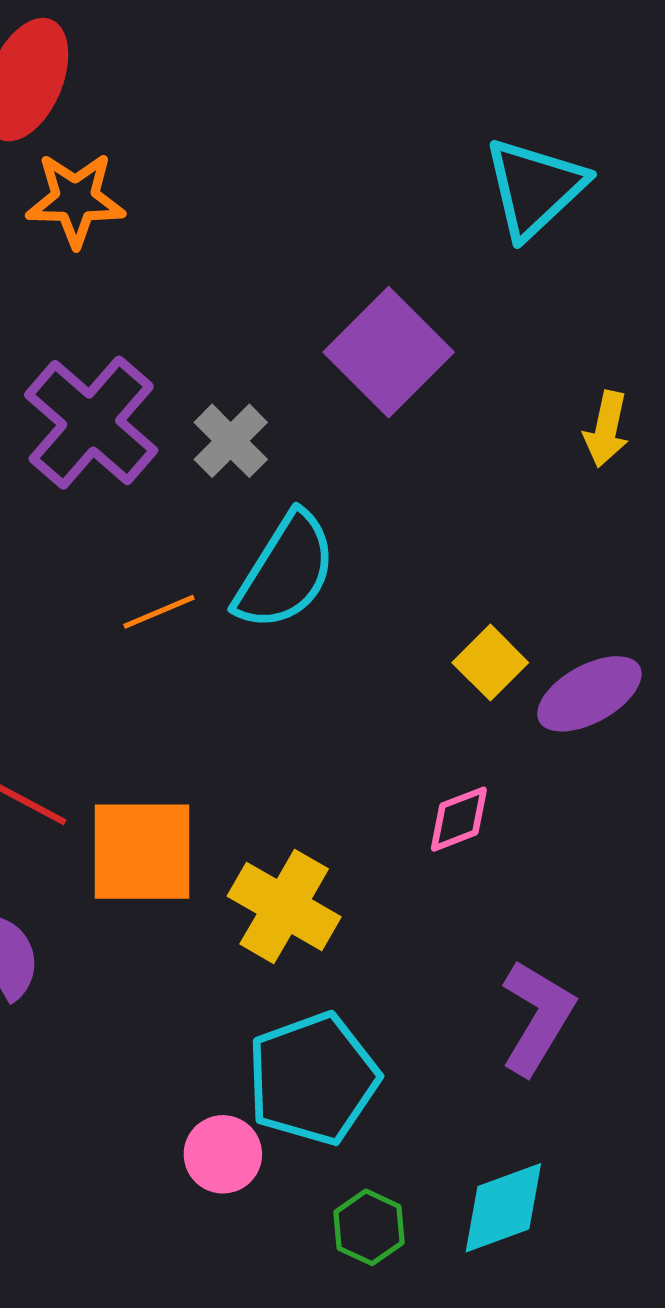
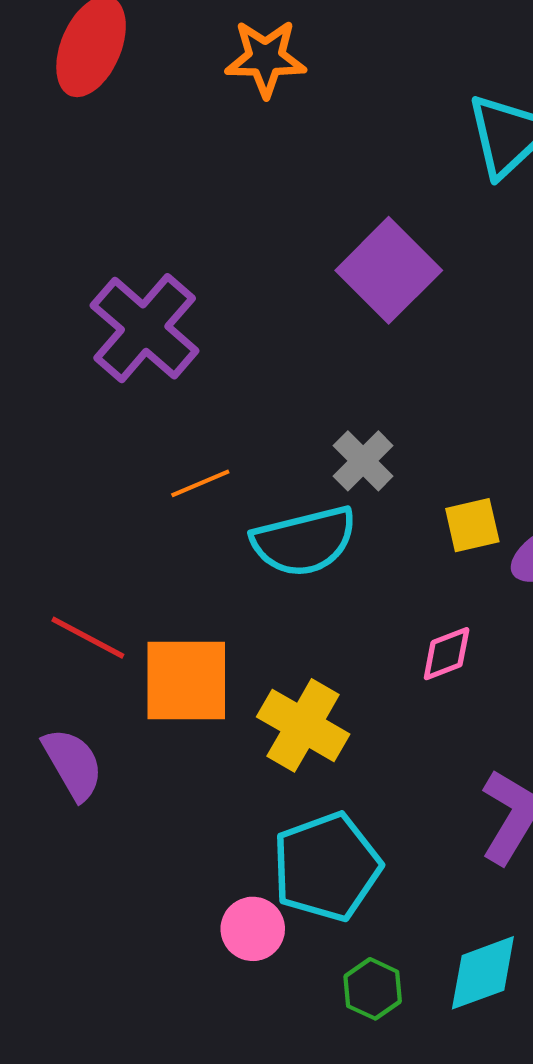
orange star: (76, 200) -> (266, 58), moved
gray cross: (231, 441) -> (363, 461), moved
cyan semicircle: (285, 571) -> (304, 541), moved, turned 44
yellow square: (490, 663) -> (472, 525), turned 32

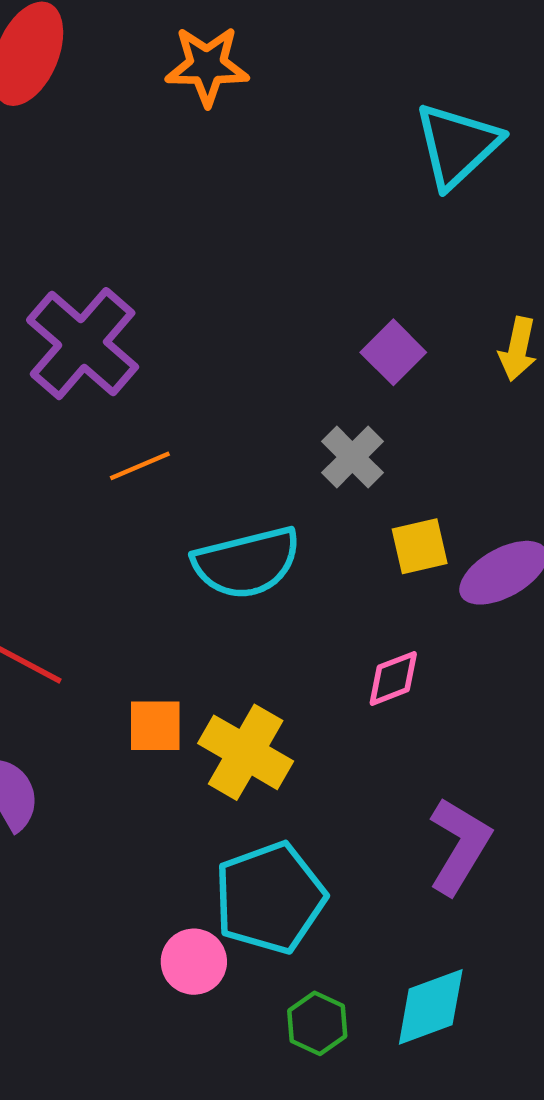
purple square: (389, 270) -> (393, 352), moved, size x0.6
gray cross: (363, 461) -> (352, 457), moved
orange line: (200, 483) -> (140, 466), moved
orange square: (186, 680) -> (155, 726), moved, size x0.6

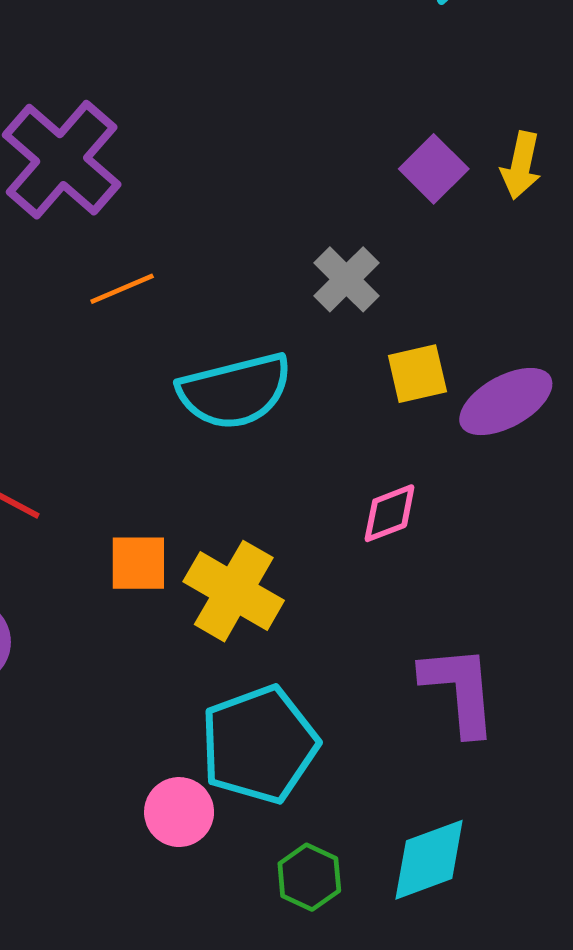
purple square: (393, 352) -> (434, 169), moved
purple L-shape: (459, 846) -> (459, 690), turned -36

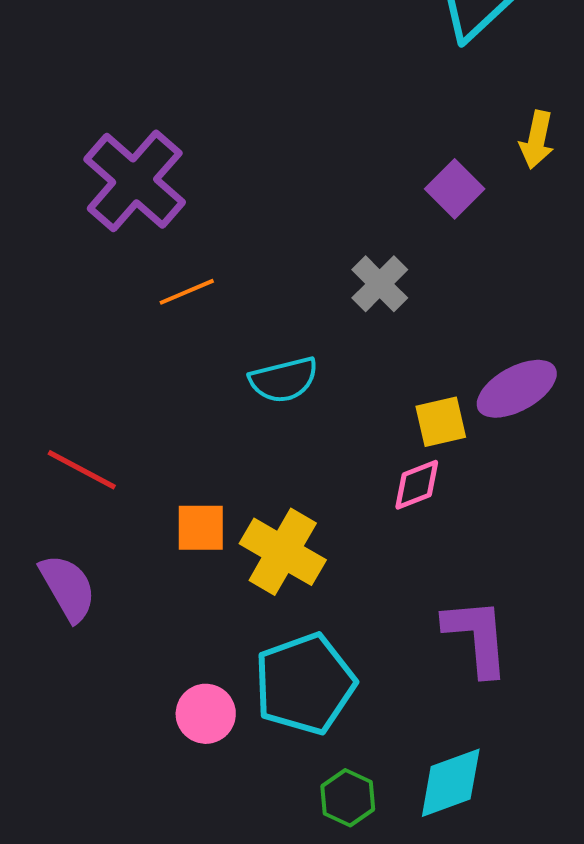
yellow arrow: (521, 165) -> (537, 140), moved
yellow square: (417, 374) -> (441, 422), moved
cyan semicircle: (235, 391) -> (284, 380), size x0.7
pink circle: (179, 812) -> (206, 714), moved

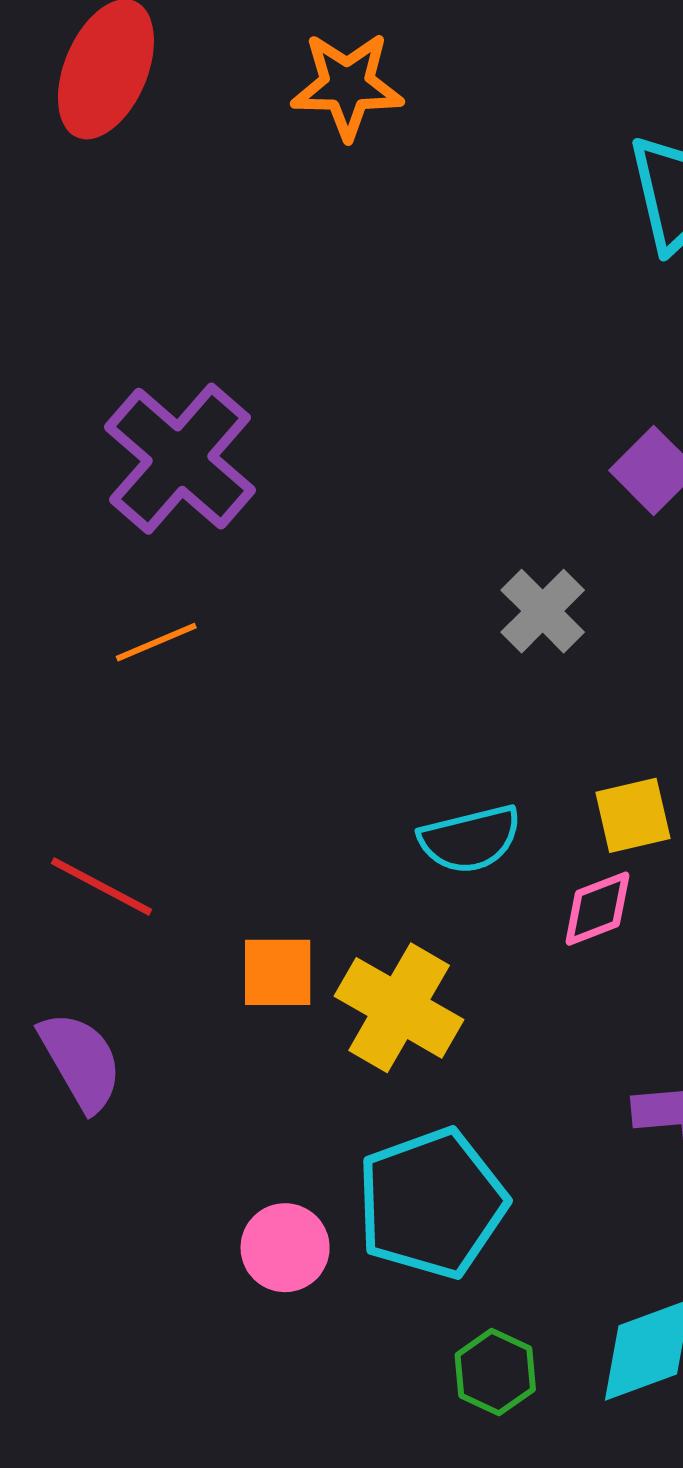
orange line: (187, 292) -> (156, 642), moved
cyan semicircle: (284, 380) -> (470, 839), moved

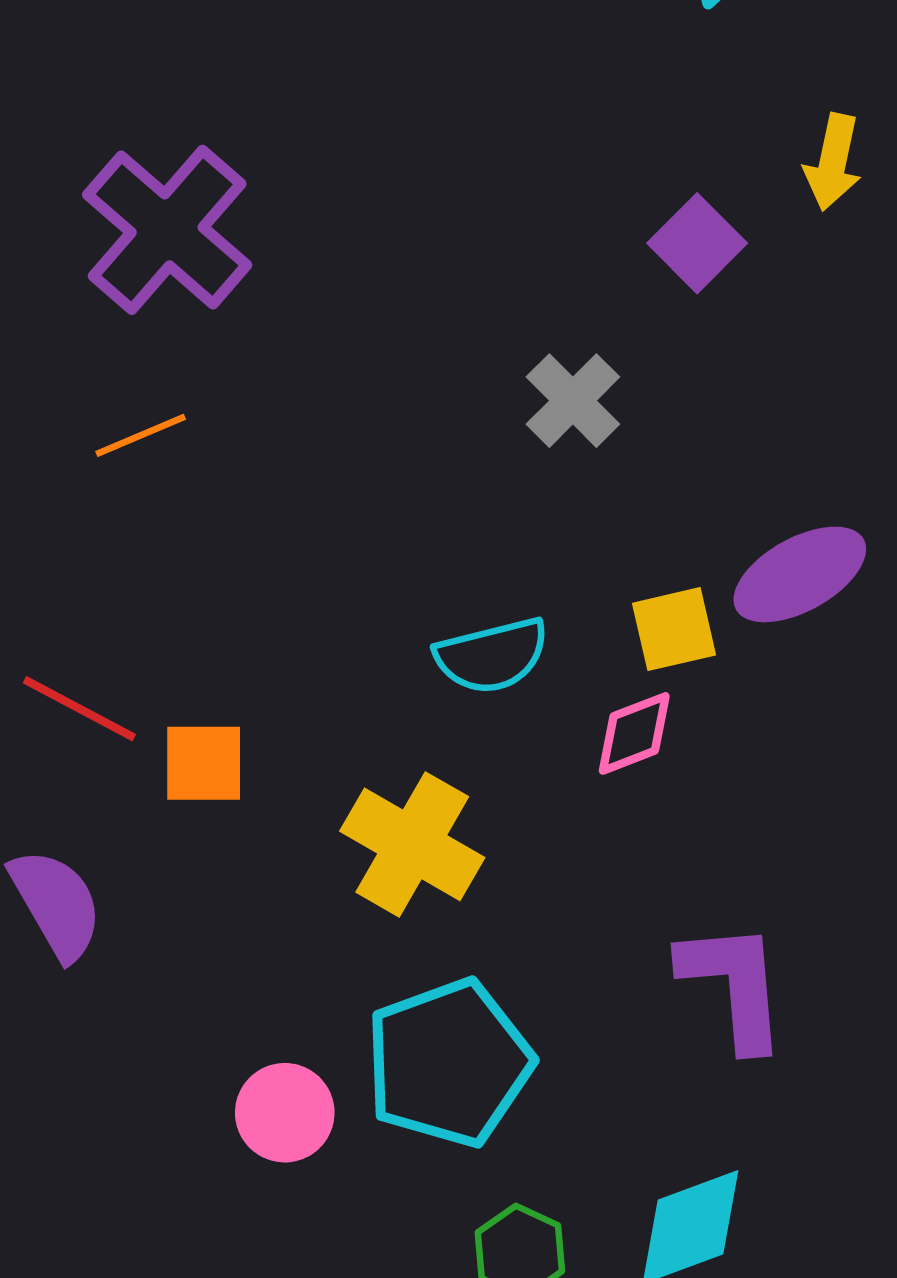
orange square: (278, 972) -> (204, 763), moved

